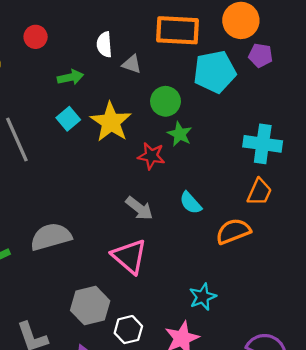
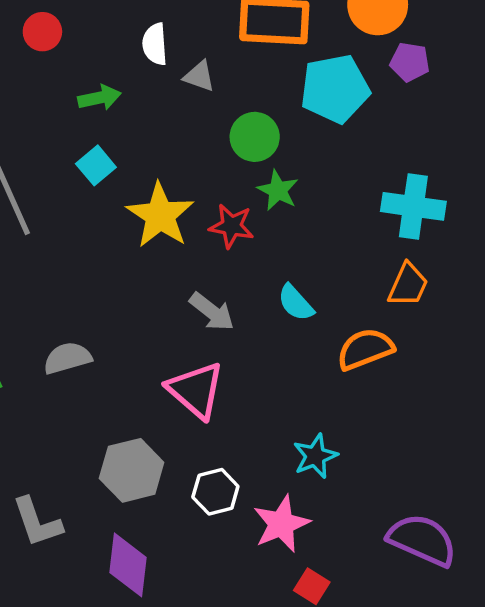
yellow star: (111, 122) -> (160, 215), moved
gray semicircle: (51, 237) -> (67, 358), size x0.7
white hexagon: (128, 330) -> (215, 492), moved

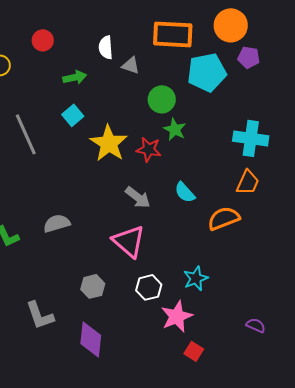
gray hexagon: (132, 470) -> (93, 286), size x0.7
white hexagon: (215, 492) -> (149, 287), moved
purple semicircle: (422, 540) -> (256, 325), size x0.5

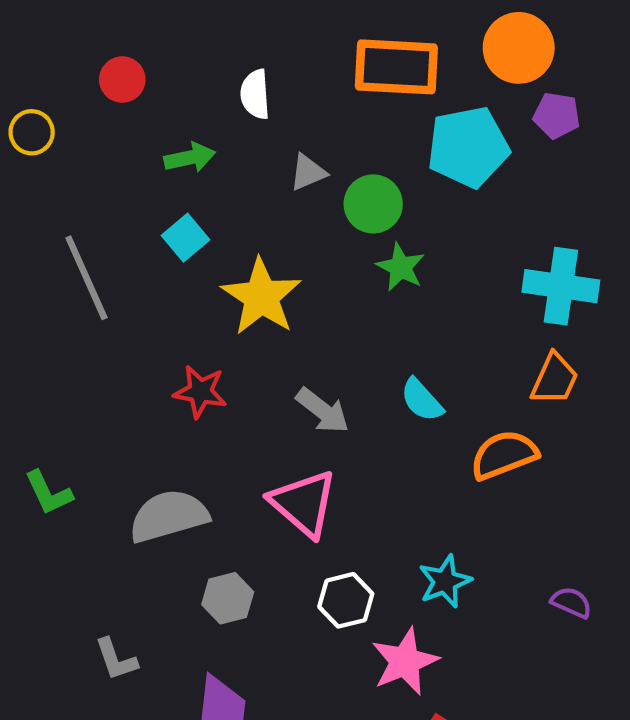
gray triangle: (131, 65) -> (308, 172), moved, turned -42
red star: (149, 149) -> (200, 392), moved
gray semicircle: (57, 223) -> (169, 516), moved, size x1.4
gray L-shape: (40, 315) -> (116, 659), size x0.7
purple semicircle: (256, 325) -> (571, 602), moved

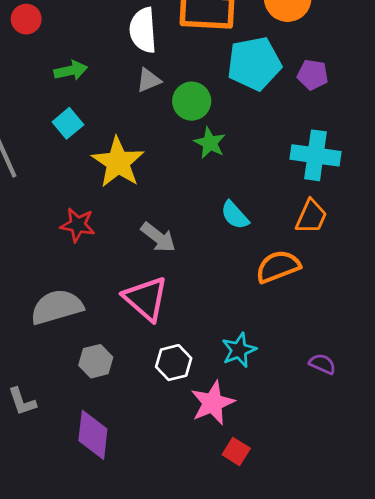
white semicircle: (255, 94) -> (143, 30), moved, size x1.4
purple pentagon: (557, 115) -> (313, 75), moved
cyan semicircle: (422, 400) -> (235, 215), moved

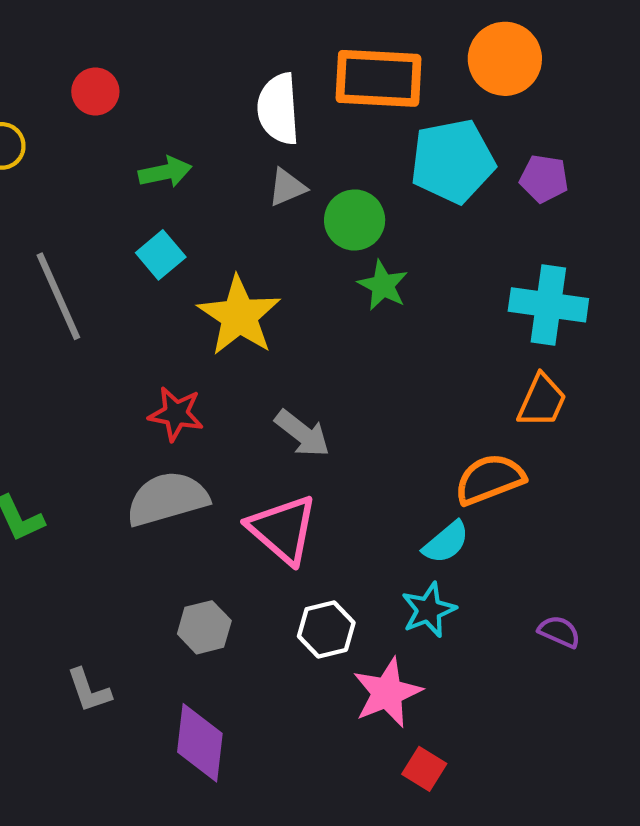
cyan semicircle: (235, 215) -> (446, 542), moved, turned -88
gray semicircle: (57, 307) -> (167, 499), moved

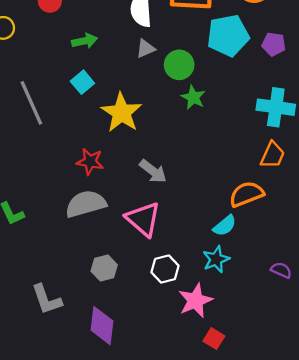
gray L-shape: (89, 690) -> (47, 299), size x1.4

